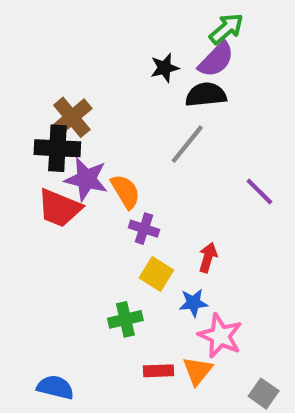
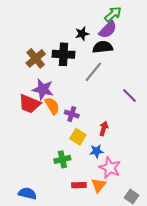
black cross: (57, 148) -> (64, 54), moved
orange semicircle: (125, 192) -> (52, 106), moved

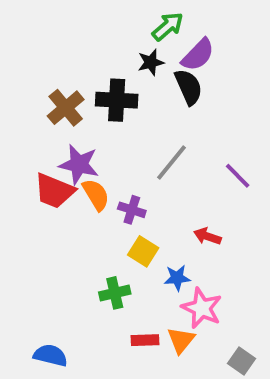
green arrow: (113, 14) -> (168, 26), moved
black semicircle: (103, 47) -> (188, 87), turned 72
gray line: (93, 72) -> (171, 163), moved
red arrow: (104, 128) -> (207, 236), moved, turned -88

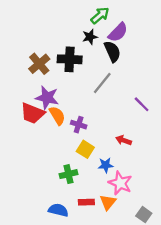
gray line: (171, 163) -> (102, 83), moved
blue semicircle: (51, 355) -> (58, 210), moved

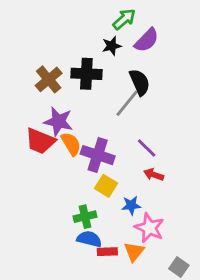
black semicircle: (112, 51) -> (140, 82), moved
purple line: (142, 104) -> (147, 148), moved
purple cross: (79, 125) -> (98, 155), size x1.6
blue semicircle: (58, 210) -> (89, 239), moved

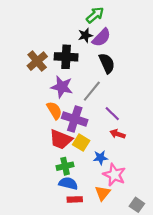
purple semicircle: (147, 40) -> (101, 38), moved
gray line: (127, 103) -> (92, 91), moved
purple star: (58, 121) -> (62, 87), moved
red trapezoid: (40, 141) -> (61, 139), moved
red rectangle: (107, 252) -> (75, 199), moved

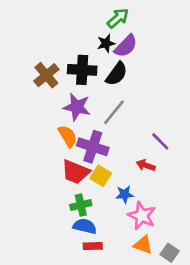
black semicircle: (107, 63) -> (117, 74), moved, turned 60
purple line: (112, 114) -> (160, 141), moved
orange triangle: (103, 193) -> (143, 245), moved, turned -49

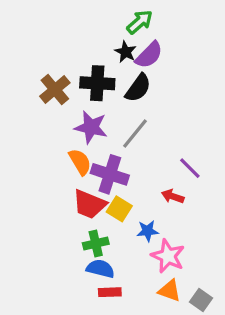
black star: (106, 43) -> (126, 52), turned -30

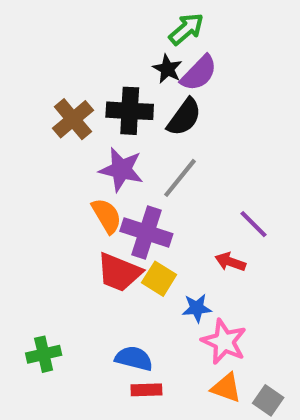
green cross: (96, 243) -> (44, 354), moved

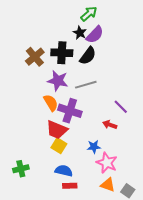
gray line: (180, 178) -> (86, 85), turned 35
yellow square: (159, 279) -> (59, 146), moved

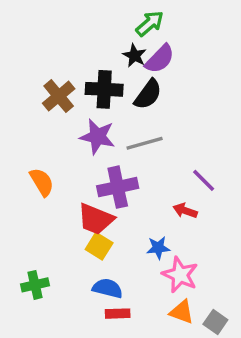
orange semicircle: (51, 103) -> (42, 182), moved
purple cross: (70, 111) -> (118, 187), turned -30

